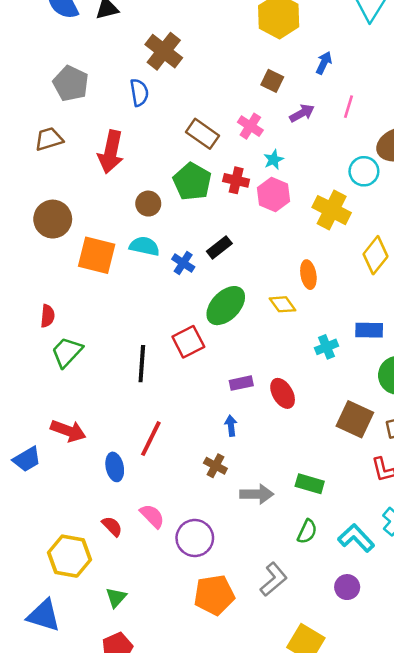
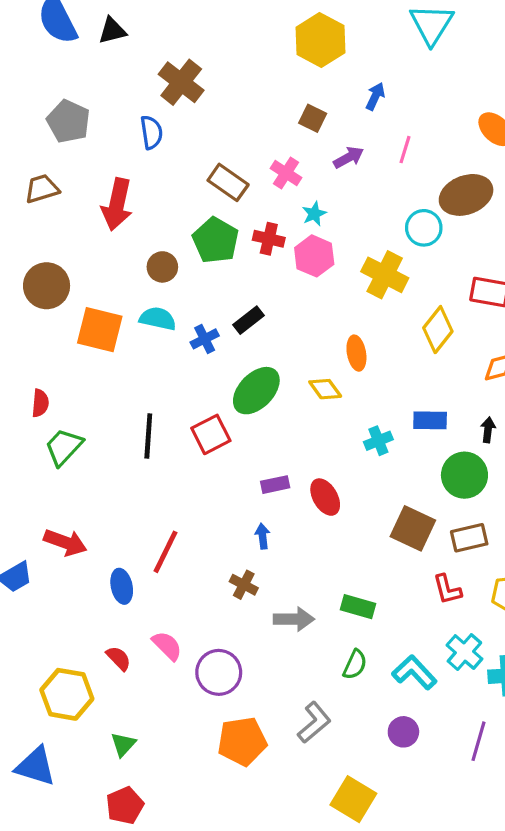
blue cross: (183, 263) -> (205, 339), turned 30
black line: (142, 364) -> (148, 436), moved

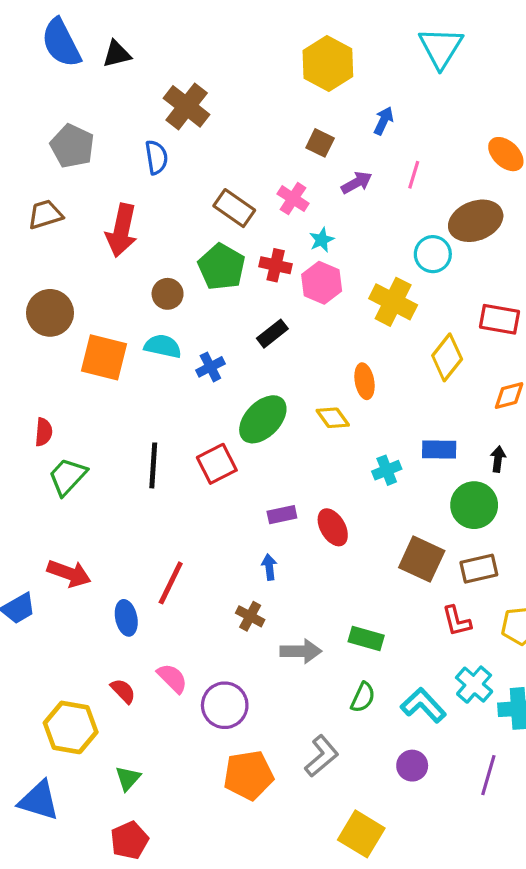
black rectangle: (248, 320) -> (272, 334), moved

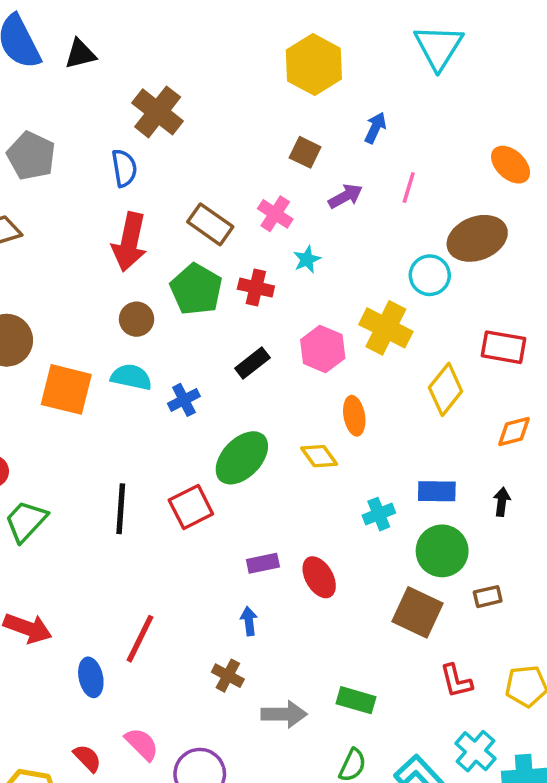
red arrow: (121, 230) -> (129, 242), moved
pink hexagon: (322, 283) -> (323, 349), moved
green circle: (474, 505) -> (442, 551), moved
brown rectangle: (479, 569) -> (488, 597), moved, size x0.7

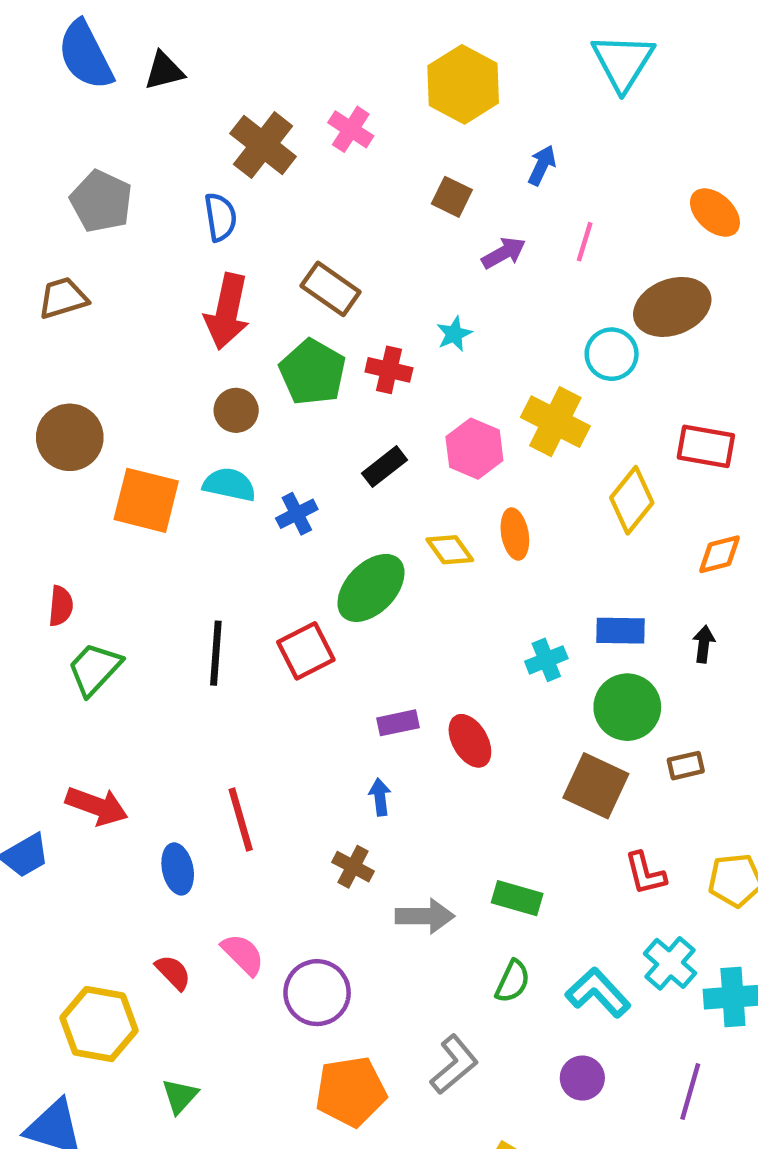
pink cross: (275, 214) -> (351, 129), moved
yellow diamond: (319, 456) -> (450, 550), moved
red line: (140, 639) -> (241, 819), turned -42

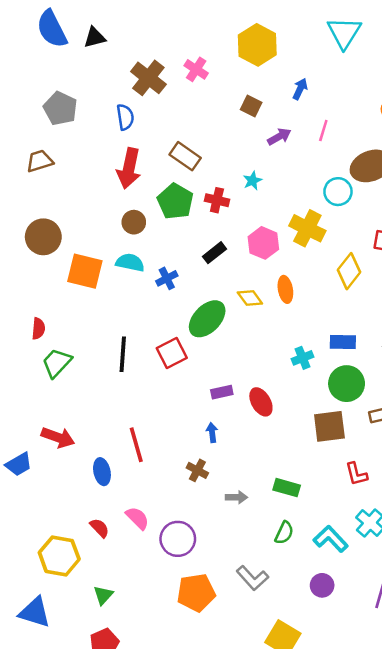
brown square: (596, 786) -> (329, 426), turned -32
gray arrow: (425, 916) -> (236, 497), size x0.7
gray L-shape: (454, 1065) -> (252, 578), turned 88

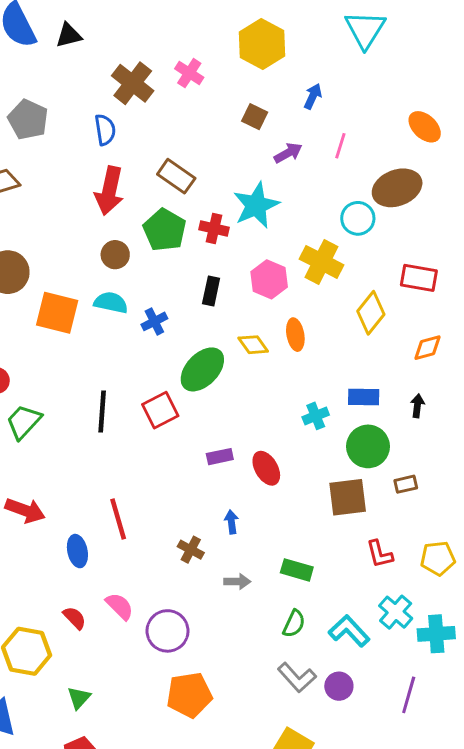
cyan star: (252, 181) -> (256, 205), size x2.0
black rectangle: (214, 253) -> (211, 291), turned -40
blue arrow: (212, 432) -> (231, 522), moved
gray L-shape: (252, 578) -> (297, 677), moved

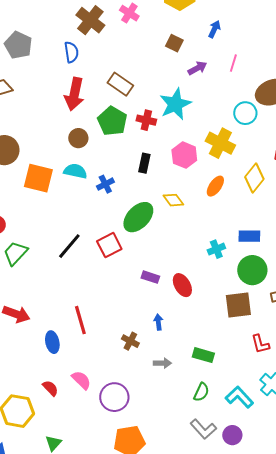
orange ellipse: (295, 335) -> (215, 186), moved, turned 45
black line: (102, 412) -> (69, 246), turned 36
purple rectangle: (220, 457) -> (150, 277), turned 30

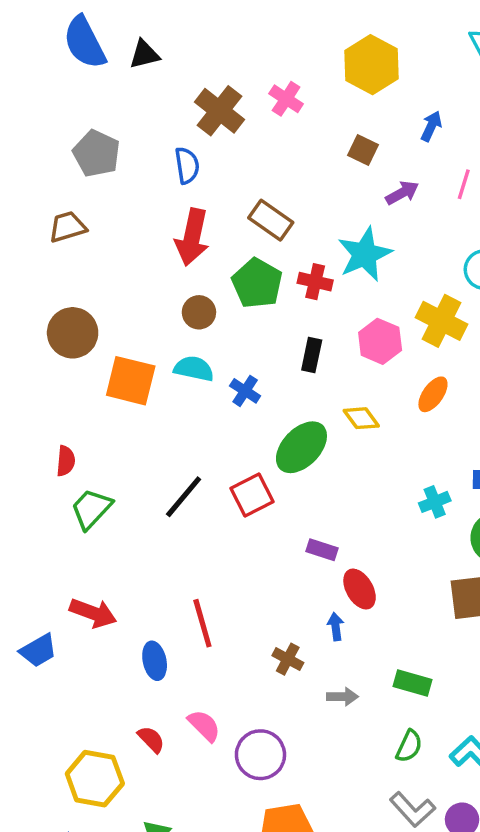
blue cross: (105, 184) -> (245, 391), turned -30
red ellipse: (182, 285) -> (360, 589), moved

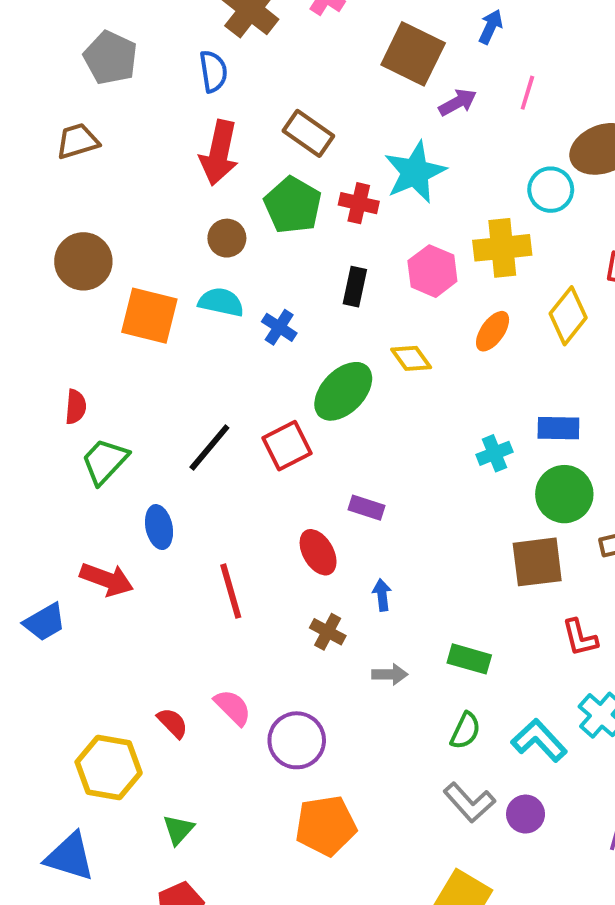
brown square: (363, 150) -> (413, 54), size x1.8
yellow cross: (442, 321) -> (502, 248), turned -33
red ellipse: (360, 589) -> (318, 552), moved
blue ellipse: (155, 661) -> (159, 527), moved

